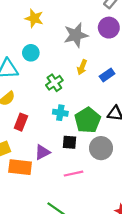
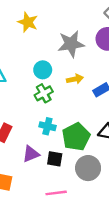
cyan circle: (31, 53) -> (43, 70), moved
yellow arrow: (82, 67) -> (75, 79), turned -128
purple triangle: (42, 152) -> (31, 154), moved

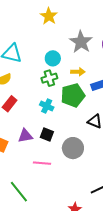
gray star: (71, 44) -> (81, 42), turned 30
green pentagon: (76, 137) -> (73, 95), moved
purple triangle: (31, 154) -> (25, 136), moved

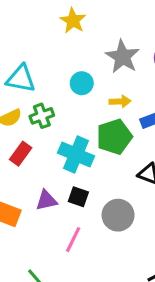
green cross: (49, 78) -> (42, 116), moved
cyan cross: (47, 106) -> (76, 154), size x1.6
pink line: (42, 163) -> (73, 240), turned -66

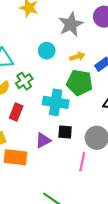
gray star: (122, 57) -> (71, 24), turned 30
green pentagon: (114, 137) -> (80, 83), turned -30
pink line: (73, 240) -> (82, 162), moved

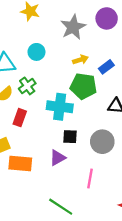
cyan circle: (47, 51) -> (36, 52), moved
purple triangle: (43, 140) -> (58, 158), moved
pink line: (82, 162) -> (90, 178), moved

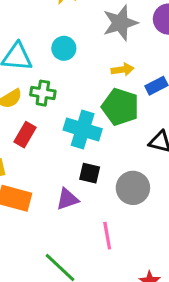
green cross: (27, 86) -> (43, 93), turned 35
pink line: (90, 178) -> (107, 236), turned -30

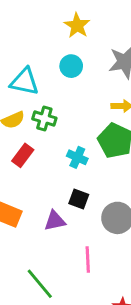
cyan circle: (64, 48) -> (71, 66), moved
cyan cross: (83, 129) -> (77, 157), size x0.6

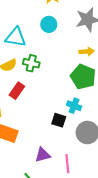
cyan cross: (77, 157) -> (74, 106), moved
purple triangle: (55, 221) -> (43, 155), moved

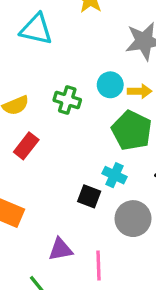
cyan circle: (49, 24) -> (110, 85), moved
cyan triangle: (16, 37) -> (36, 29), moved
green cross: (31, 63) -> (67, 100), moved

